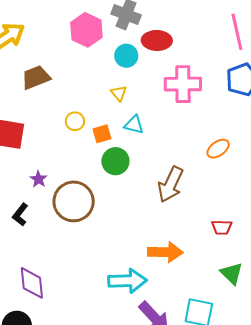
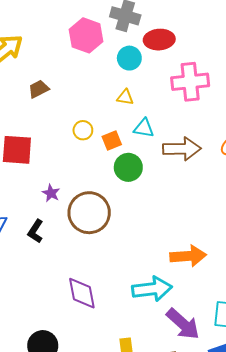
brown trapezoid: (36, 77) -> (39, 89), size x0.7
yellow triangle: (119, 93) -> (125, 97), turned -36
brown arrow: (171, 184) -> (182, 149), moved, turned -111
purple diamond: (32, 283) -> (82, 293), moved

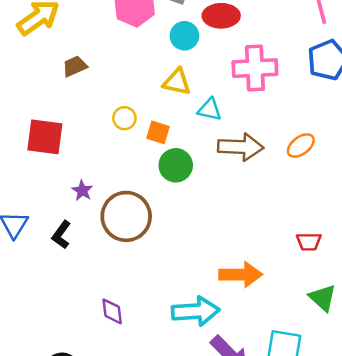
yellow triangle: (125, 97) -> (177, 82), size x1.4
cyan triangle: (144, 128) -> (210, 110), moved
orange square: (112, 141) -> (158, 132), turned 36
purple diamond: (82, 293) -> (112, 311), size x0.7

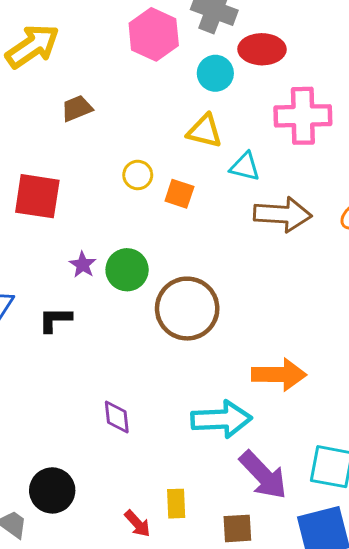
green circle: (176, 165) -> (127, 270), moved
brown circle: (126, 216) -> (187, 309), moved
black L-shape: (61, 235) -> (55, 319), turned 52

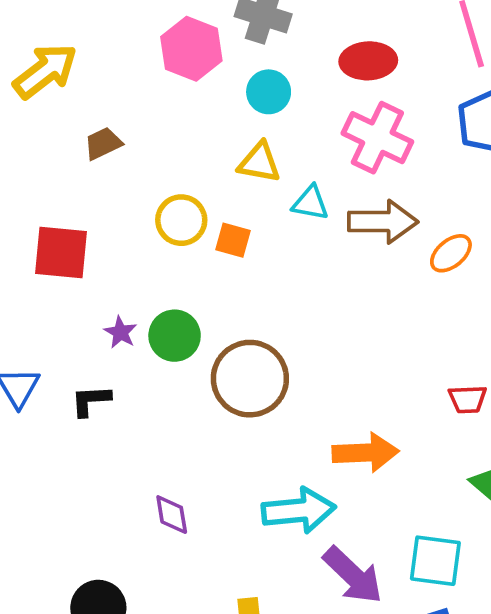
red ellipse: (262, 49) -> (368, 61), moved
pink cross: (303, 116) -> (377, 138), turned 30
yellow circle: (138, 175) -> (181, 220), size x1.4
brown arrow: (283, 214) -> (383, 222), moved

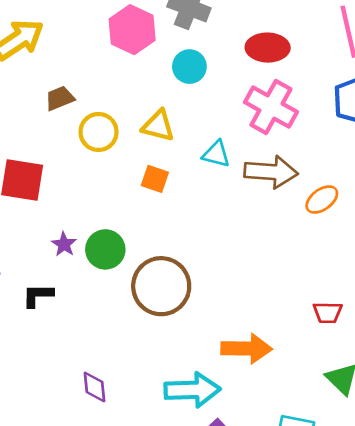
yellow triangle: (259, 162) -> (158, 126), moved
yellow circle: (181, 220) -> (98, 132), moved

